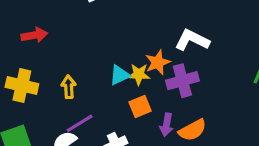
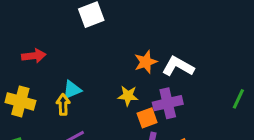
orange star: (158, 62) -> (146, 62), moved
cyan triangle: (120, 75) -> (72, 90), moved
orange square: (140, 106) -> (147, 118), moved

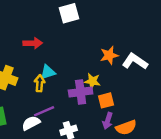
red arrow: (34, 56) -> (33, 43), moved
purple cross: (168, 103) -> (81, 92), moved

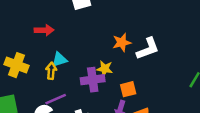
white L-shape: (135, 61) -> (148, 49), turned 125
orange square: (106, 100) -> (128, 89), moved

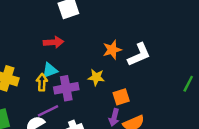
red arrow: (44, 30) -> (53, 42), moved
purple cross: (93, 80) -> (66, 88), moved

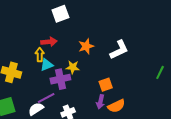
orange star: (112, 50) -> (86, 46), moved
yellow star: (96, 77) -> (73, 67), moved
yellow arrow: (42, 82) -> (40, 55), moved

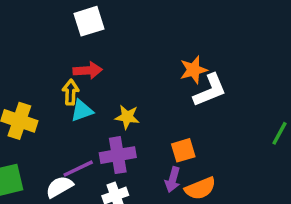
white square: (60, 14) -> (89, 21), moved
orange star: (86, 46) -> (193, 70), moved
purple cross: (60, 79) -> (118, 155), moved

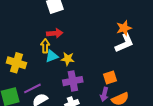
orange star: (193, 70) -> (124, 28), moved
yellow star: (127, 117) -> (68, 59), moved
purple line: (78, 169) -> (32, 88), moved

